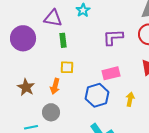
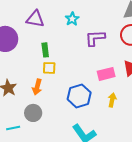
cyan star: (83, 10) -> (72, 19), moved
green rectangle: (63, 40) -> (45, 50), moved
pink rectangle: (111, 73) -> (106, 74), moved

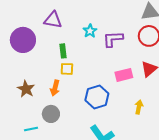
cyan star: (72, 19) -> (90, 31), moved
yellow arrow: (112, 100) -> (139, 107), moved

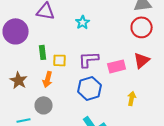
purple L-shape: (113, 39) -> (89, 59), moved
green rectangle: (63, 51) -> (43, 52), moved

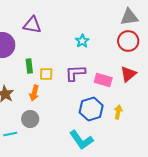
cyan star: (83, 22) -> (82, 41), moved
pink rectangle: (117, 66) -> (103, 80), turned 30
blue hexagon: (90, 88) -> (91, 109), moved

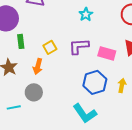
green rectangle: (29, 66) -> (21, 41), moved
yellow square: (46, 74) -> (50, 47), turned -32

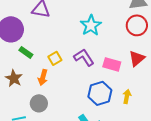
cyan star: (86, 14) -> (91, 25), size x1.5
green rectangle: (21, 41) -> (26, 52), turned -48
purple L-shape: (79, 46) -> (84, 57), turned 60

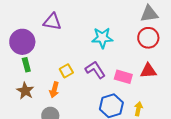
cyan star: (91, 25) -> (102, 38), turned 30
green rectangle: (26, 52) -> (26, 65), moved, turned 40
red triangle: (137, 58) -> (148, 71), turned 36

